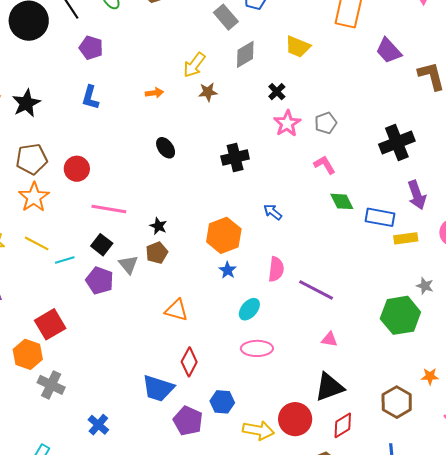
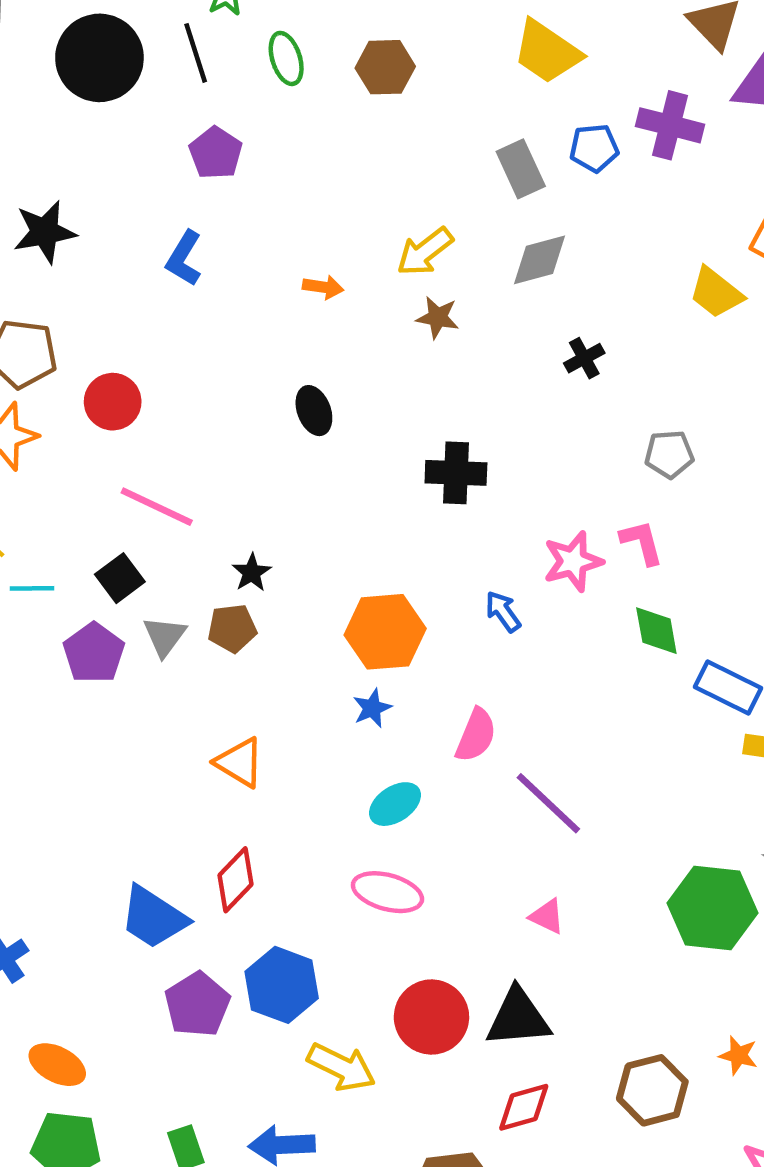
yellow trapezoid: (298, 47) -> (716, 293), moved
pink star: (287, 123) -> (573, 561), moved
blue hexagon: (222, 402) -> (282, 985), size x1.4
red circle: (295, 419) -> (431, 1017), moved

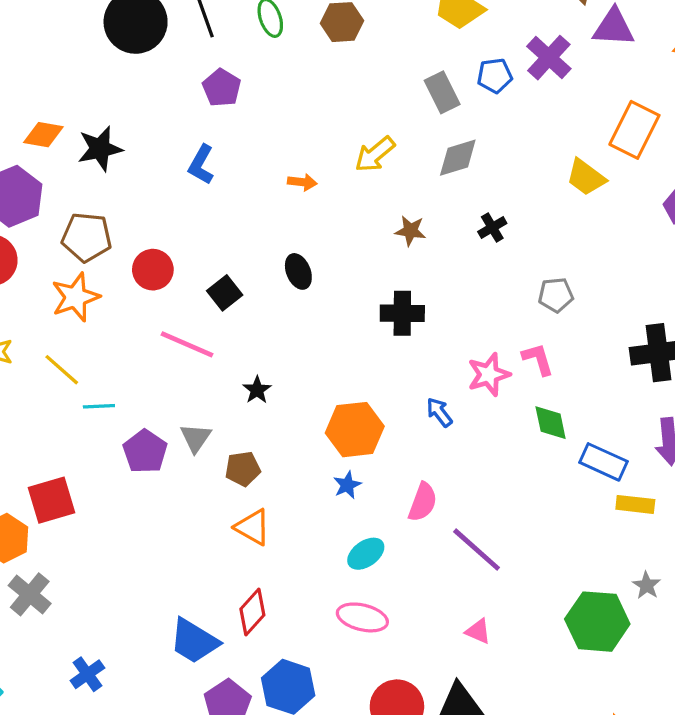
purple cross: (670, 125) -> (549, 58), turned 30
brown star: (438, 317) -> (410, 231), moved
black square: (120, 578) -> (225, 293), moved
brown pentagon: (232, 628) -> (243, 469), moved

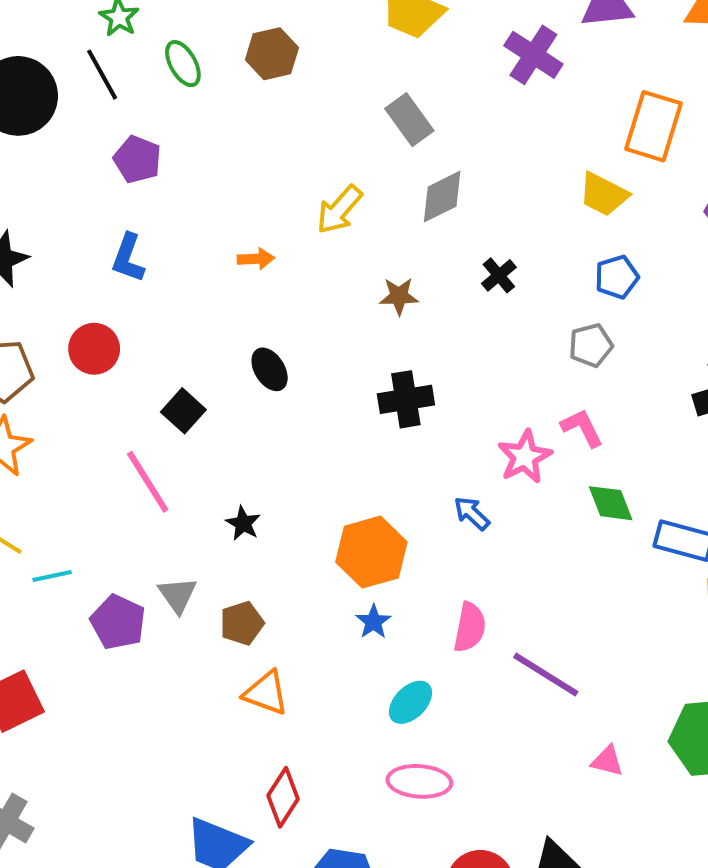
blue pentagon: (495, 76) -> (617, 277), moved
red circle: (153, 270) -> (94, 349), moved
pink line: (187, 344) -> (148, 482), turned 44
pink triangle: (478, 631) -> (607, 761), moved

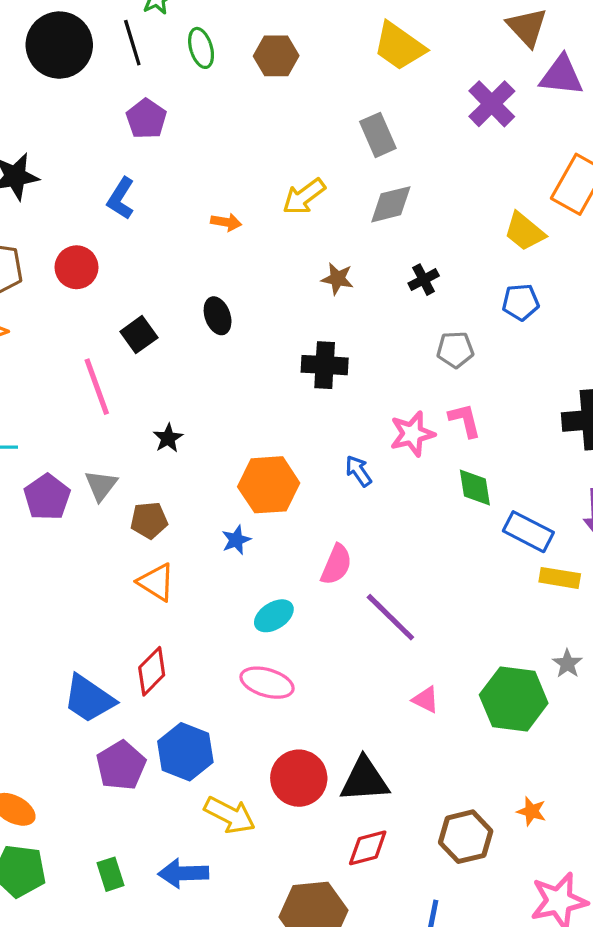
gray pentagon: (591, 345) -> (455, 350), moved
blue star: (373, 622) -> (236, 540), moved

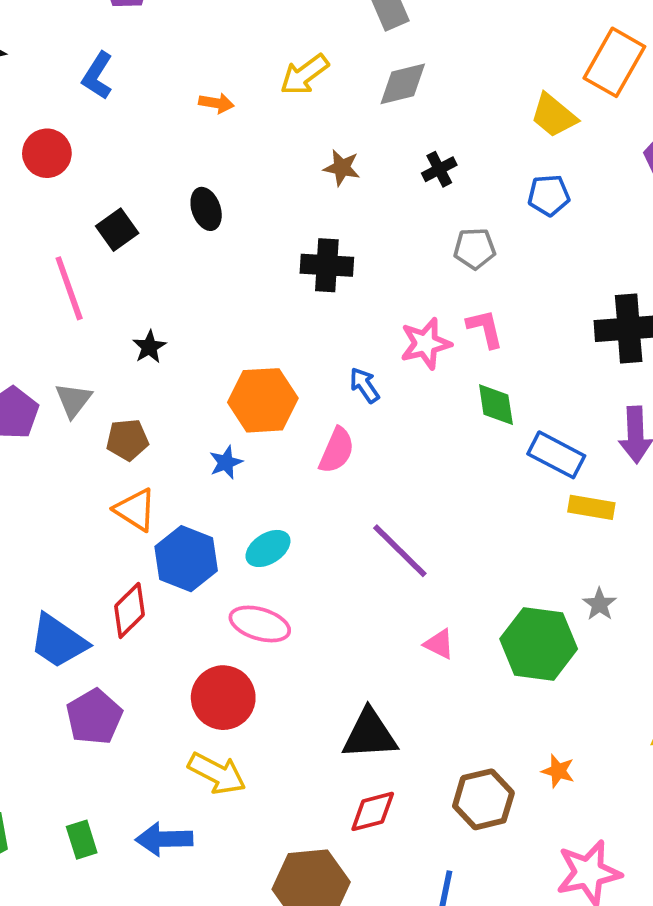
pink semicircle: (336, 565) -> (337, 450), moved
blue hexagon: (185, 752) -> (186, 559), moved
red circle: (299, 778) -> (223, 698), moved

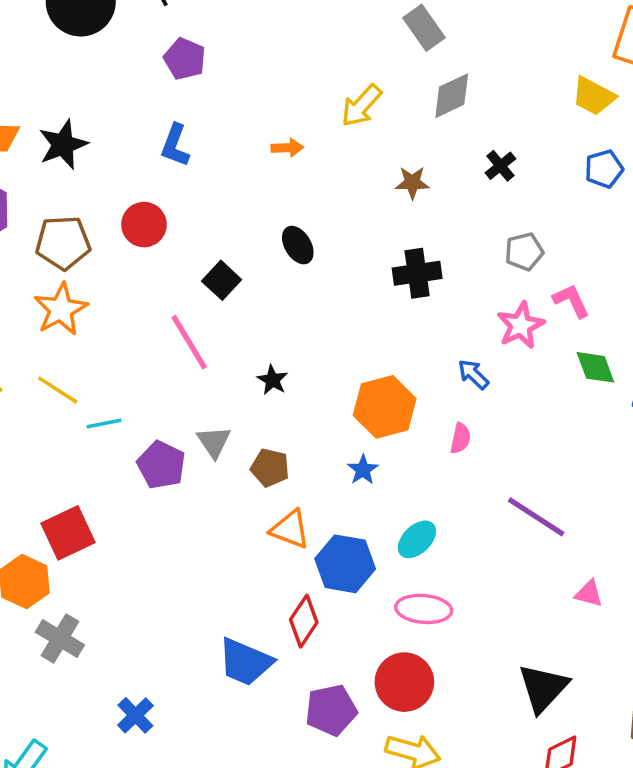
gray pentagon: (475, 249) -> (524, 252), moved
brown pentagon: (127, 440) -> (270, 468), turned 30
pink semicircle: (337, 450) -> (460, 438), size x0.7
purple pentagon: (94, 717) -> (331, 710), moved, turned 30
black triangle: (370, 734) -> (543, 688), turned -32

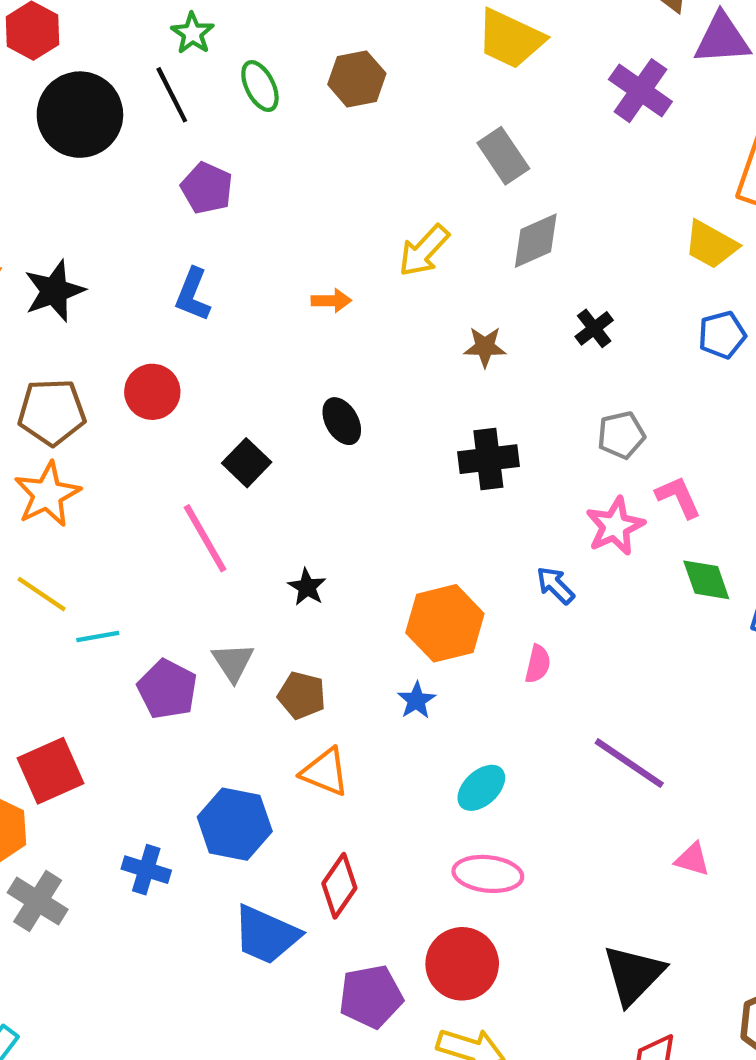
blue hexagon: (345, 564) -> (235, 824), moved
blue cross: (135, 715) -> (146, 870), moved, turned -30

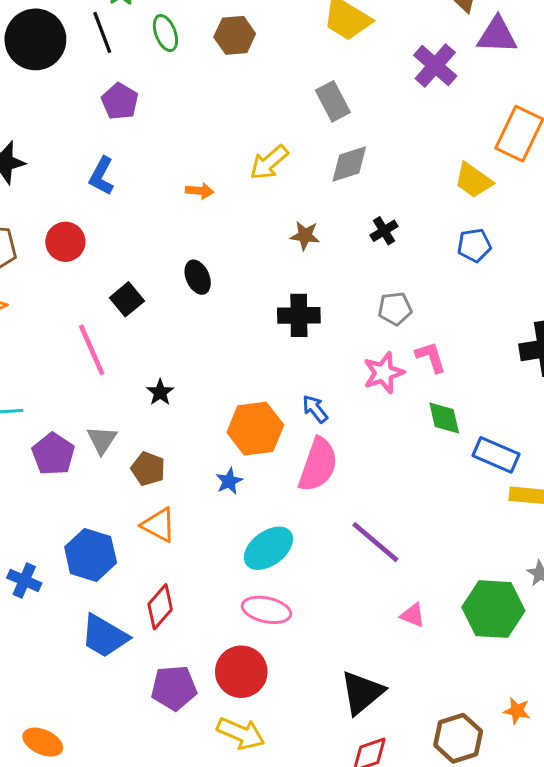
blue arrow: (555, 585) -> (315, 409), moved
pink semicircle: (538, 664) -> (318, 465), size x2.0
cyan ellipse: (481, 788) -> (268, 548), size x1.4

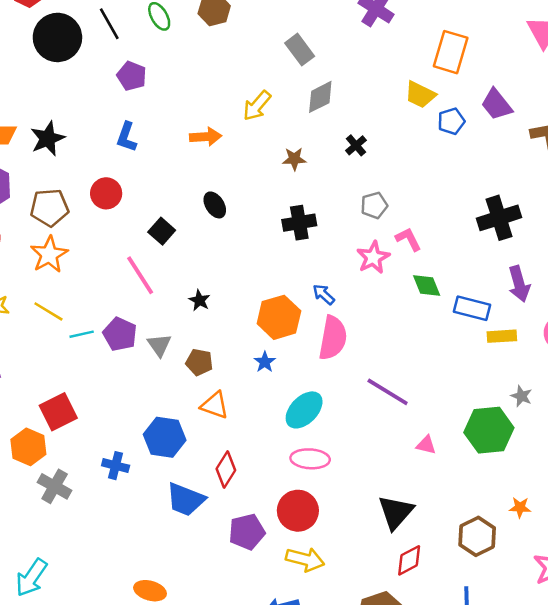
orange arrow: (200, 191) -> (206, 137), size x1.4
blue pentagon: (474, 245) -> (451, 121), moved
purple pentagon: (53, 454) -> (120, 334), moved

